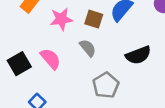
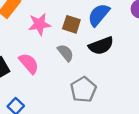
black semicircle: (138, 55) -> (101, 46), moved

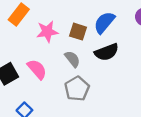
gray pentagon: (83, 90) -> (77, 89), moved

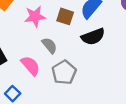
gray semicircle: (72, 59) -> (49, 46), moved
pink semicircle: (37, 69) -> (30, 66), moved

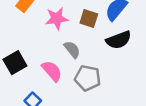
gray pentagon: (64, 72) -> (88, 78), turned -30

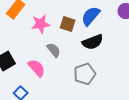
gray pentagon: (88, 78) -> (85, 74), moved, turned -30

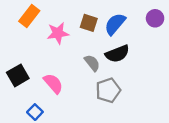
brown square: (68, 24) -> (89, 23), moved
gray semicircle: (54, 50) -> (92, 63), moved

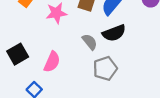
pink semicircle: (53, 83) -> (52, 62), turned 65

